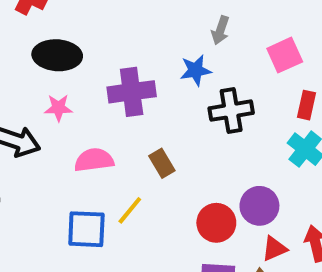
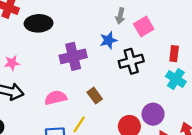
black ellipse: (57, 55) -> (39, 23), moved
pink square: (285, 55) -> (144, 27), moved
pink star: (58, 108) -> (12, 63), moved

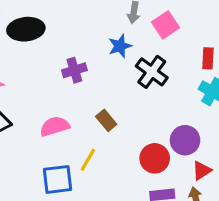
purple cross: (73, 56) -> (74, 70), size x0.7
black cross: (131, 61) -> (152, 72), turned -35

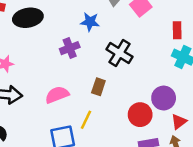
blue star: (120, 46) -> (90, 22), moved, turned 30
black cross: (152, 72) -> (119, 53), moved
brown rectangle: (106, 120) -> (98, 87), turned 63

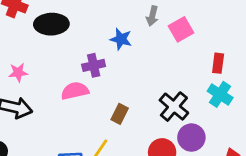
black cross: (119, 53) -> (174, 107), moved
pink semicircle: (57, 95) -> (75, 91), moved

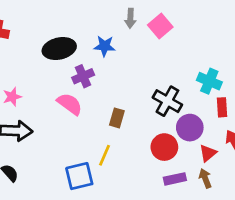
black ellipse: (51, 24) -> (59, 49), moved
red rectangle: (218, 63) -> (222, 107), moved
pink semicircle: (75, 91) -> (70, 104), turned 60

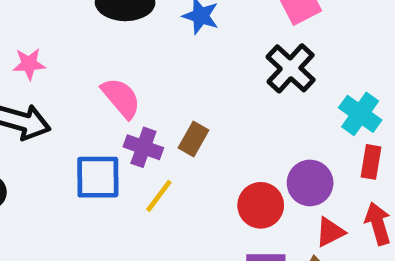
purple cross: (83, 76) -> (143, 147), moved, turned 30
black cross: (167, 101) -> (291, 68), moved
blue square: (79, 176) -> (98, 177), moved

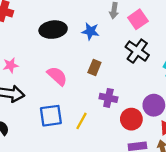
brown rectangle: (193, 139) -> (94, 68), moved
purple cross: (143, 147) -> (108, 98), moved

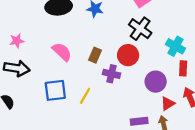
brown rectangle: (94, 68) -> (95, 55), moved
red circle: (131, 119) -> (128, 55), moved

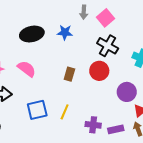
pink semicircle: (62, 52) -> (27, 69), moved
purple cross: (112, 74) -> (93, 125), moved

